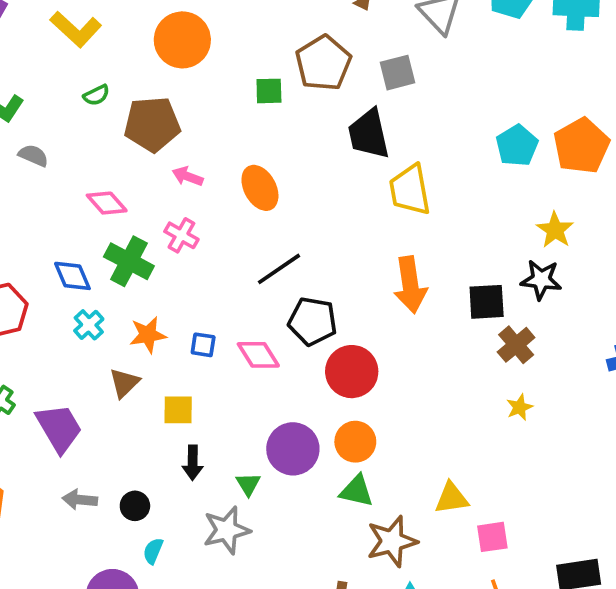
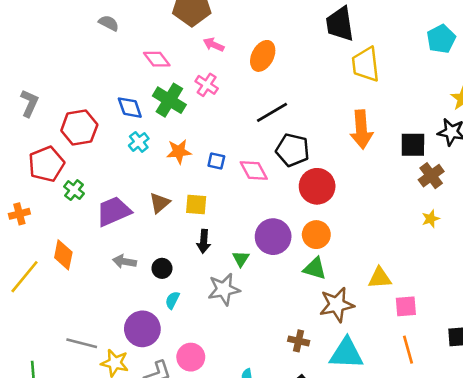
orange ellipse: (260, 188) -> (263, 56), turned 52
brown triangle: (124, 383) -> (160, 203), moved
purple trapezoid: (59, 428) -> (114, 211), turned -87

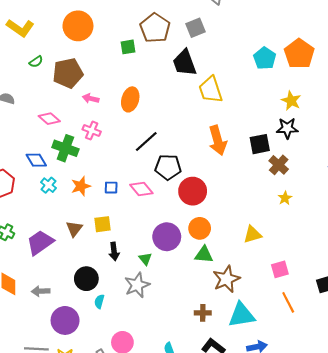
gray arrow: (124, 261) -> (41, 291), moved
black circle: (162, 268) -> (86, 279), size x1.5
yellow triangle: (380, 278) -> (252, 234), moved
purple circle: (142, 329) -> (65, 320), moved

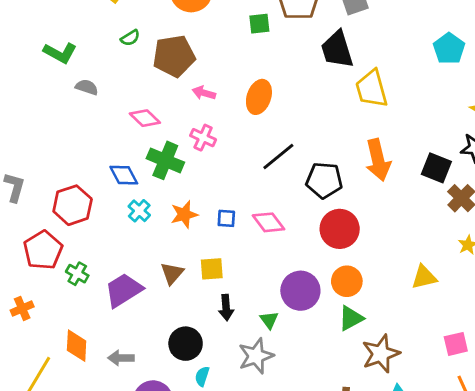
black square: (260, 144) -> (436, 168), turned 30
black pentagon: (168, 167) -> (324, 180), moved
yellow triangle: (252, 234) -> (424, 277), moved
green triangle: (204, 255) -> (351, 318), turned -36

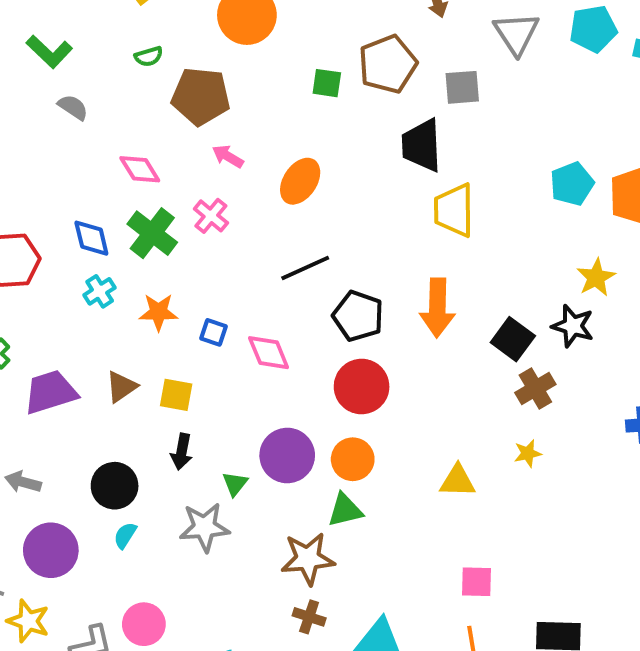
brown star: (381, 354) -> (308, 559), moved

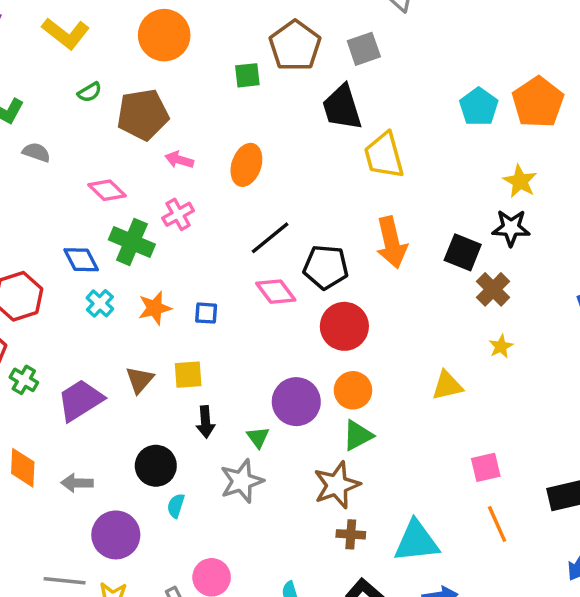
pink cross: (211, 216) -> (178, 214), turned 36
pink diamond: (269, 353) -> (276, 292), moved

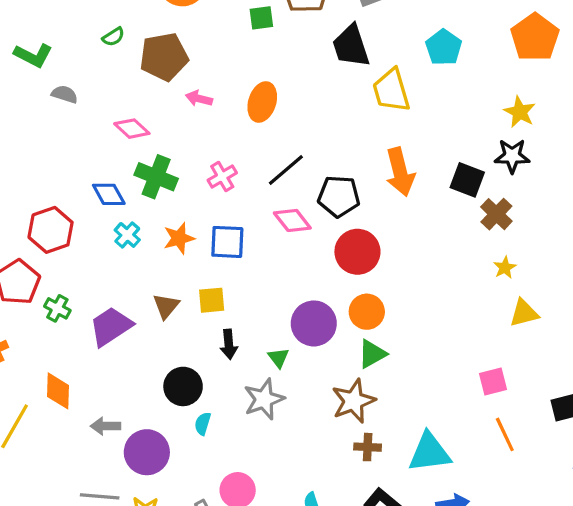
cyan pentagon: (479, 107) -> (444, 47), moved
pink cross: (178, 214) -> (222, 177), moved
blue square: (206, 313) -> (227, 242), size x1.6
yellow triangle: (447, 386) -> (524, 313), moved
gray arrow: (77, 483) -> (105, 426), moved

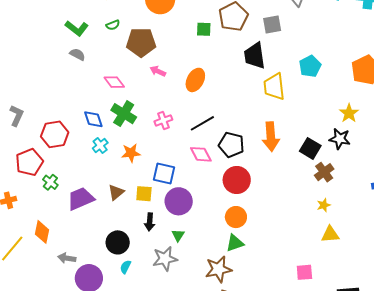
green L-shape: (33, 55) -> (77, 28), moved
blue square: (227, 242) -> (164, 174), moved
purple circle: (314, 323) -> (179, 201), moved

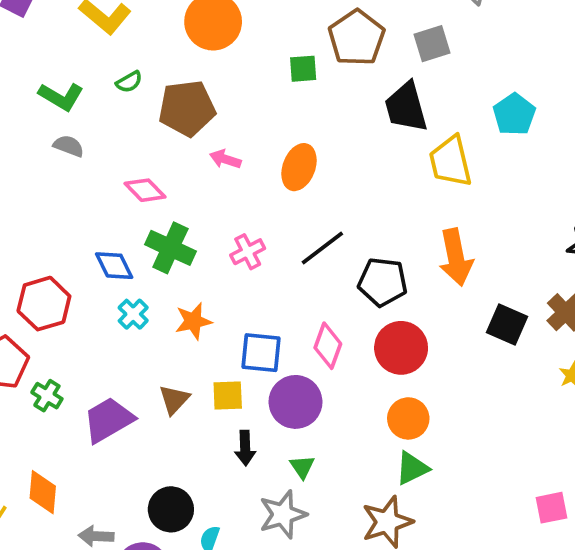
black square: (310, 148) -> (507, 325), moved
pink diamond: (201, 154) -> (328, 346), moved, turned 55
black circle: (118, 242) -> (171, 509), moved

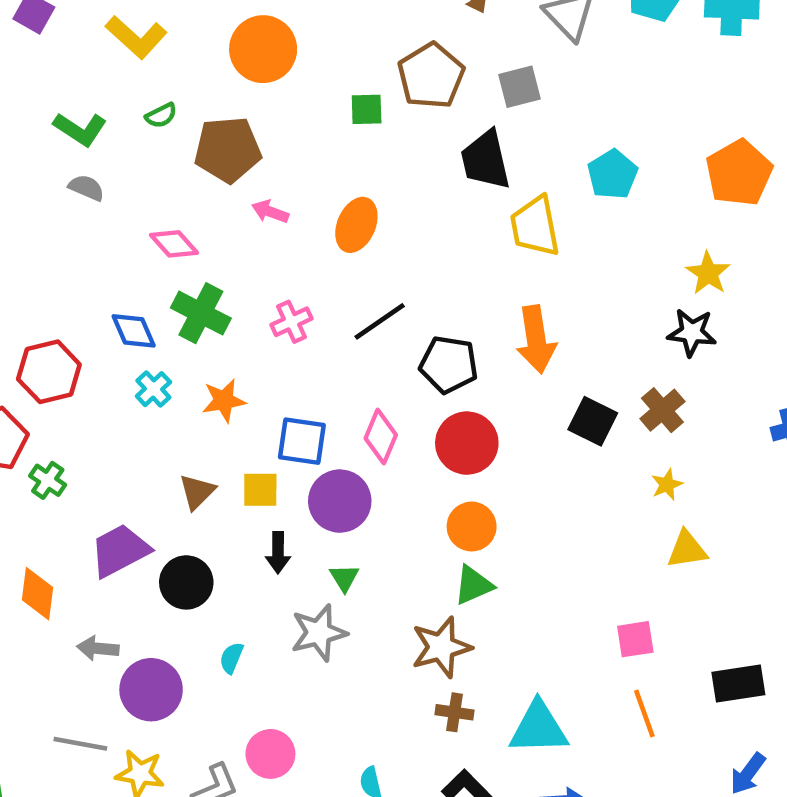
purple trapezoid: (108, 420) -> (120, 551), moved
black circle: (171, 509) -> (186, 582), moved

